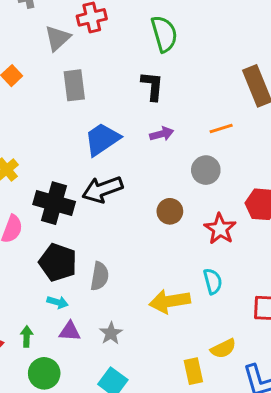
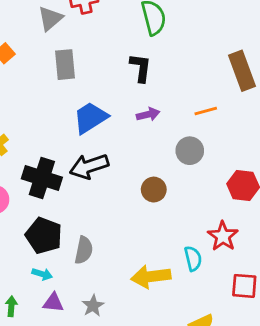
red star: (220, 229) -> (223, 236), moved

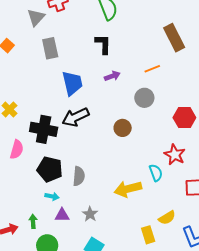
blue trapezoid: (90, 118) -> (72, 83), turned 116

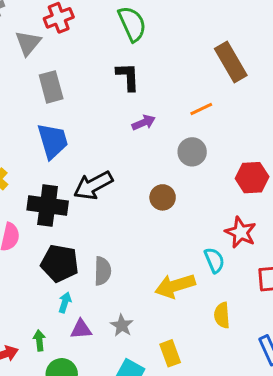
blue trapezoid: (72, 83) -> (53, 141), moved
cyan arrow: (52, 196) -> (65, 302), turned -80
yellow semicircle: (167, 218) -> (222, 315), moved, turned 120
yellow rectangle: (148, 235) -> (170, 353), moved

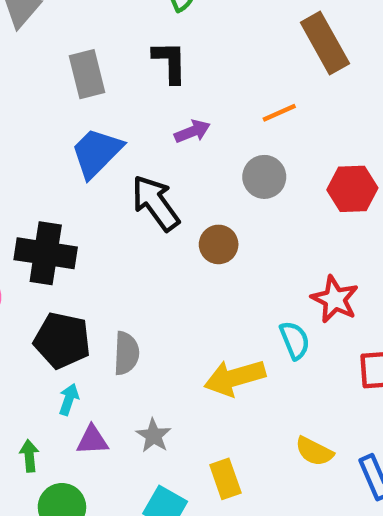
gray rectangle: (51, 87) -> (87, 74), moved
blue trapezoid: (53, 141) -> (97, 153), moved, turned -120
red hexagon: (252, 178) -> (352, 189), moved
black arrow: (93, 185) -> (156, 203), moved, turned 81
yellow semicircle: (222, 315) -> (314, 451), moved, turned -60

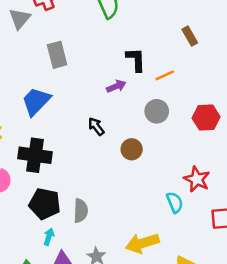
brown rectangle: (325, 43) -> (190, 36), size x0.6
black L-shape: (170, 62) -> (136, 60), moved
blue trapezoid: (97, 153) -> (36, 101), moved
black arrow: (156, 203) -> (96, 126), size x0.6
yellow arrow: (235, 378) -> (142, 243), moved

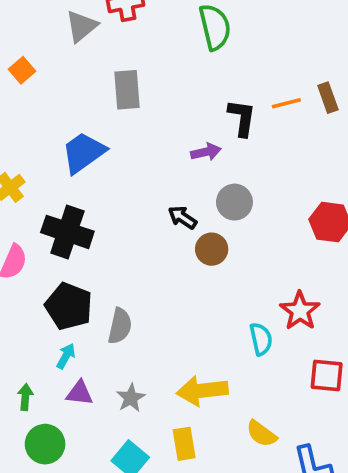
orange line: (165, 75) -> (286, 103), moved
gray circle: (157, 111) -> (234, 202), moved
black arrow: (96, 126) -> (182, 217), moved, turned -30

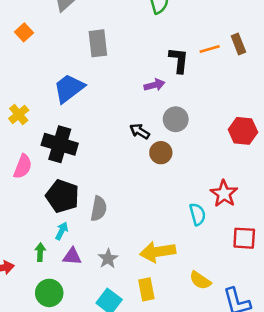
green arrow: (25, 397) -> (40, 252), moved

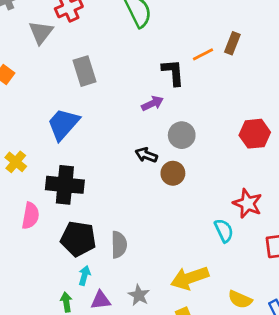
brown rectangle: (238, 44) -> (232, 43), turned 54

